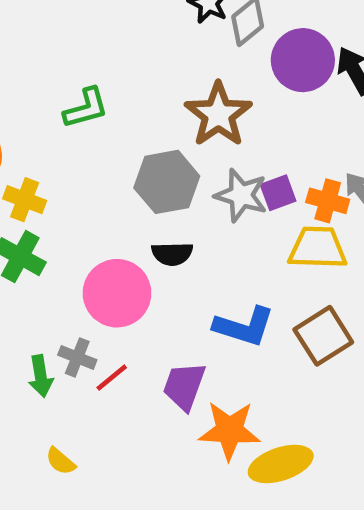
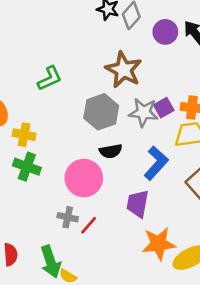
purple circle: (303, 60) -> (165, 32), size x0.7
blue L-shape: (244, 326) -> (156, 163), moved, turned -56
green arrow: (41, 376) -> (51, 262), moved, size x1.4
purple trapezoid: (184, 386) -> (138, 204), moved

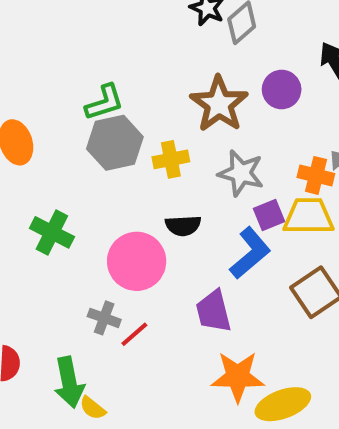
purple circle: (165, 32) -> (282, 89), moved
purple square: (164, 108) -> (269, 215), moved
gray hexagon: (101, 112) -> (115, 143), moved
yellow cross: (24, 135) -> (171, 159), moved, turned -30
purple trapezoid: (138, 204) -> (214, 311), turned -32

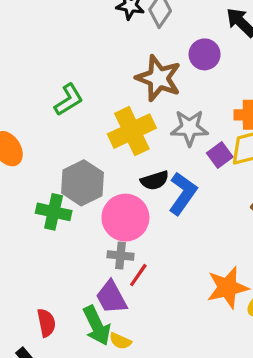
gray hexagon: (115, 143) -> (83, 183), moved
yellow cross: (171, 159) -> (132, 131), size x1.6
blue L-shape: (250, 253) -> (183, 193), moved
purple trapezoid: (214, 311) -> (111, 297), moved
gray cross: (104, 318) -> (121, 255), moved

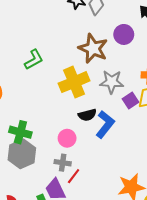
gray hexagon: (83, 183) -> (22, 154), moved
pink circle: (125, 218) -> (67, 138), size x0.6

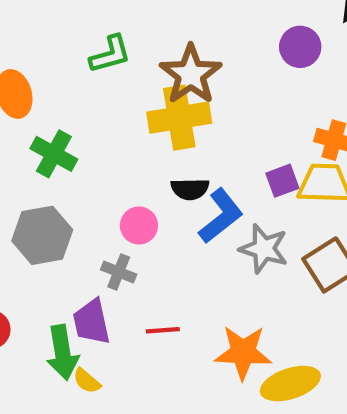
brown star: (93, 49) -> (191, 74), moved
gray star: (112, 82) -> (264, 249), moved
green cross: (20, 132) -> (54, 154), moved
red line: (74, 176) -> (163, 330), moved, turned 35

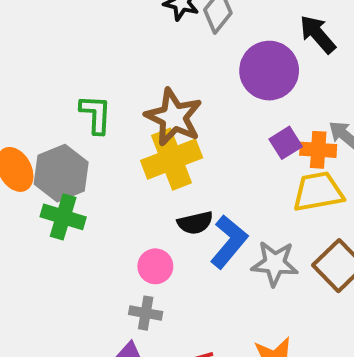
purple circle: (300, 47) -> (269, 71), size x1.5
green L-shape: (110, 54) -> (96, 114), turned -60
purple square: (282, 181) -> (286, 143), moved
gray hexagon: (42, 235) -> (61, 173), moved

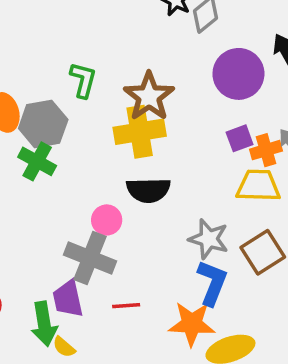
orange cross: (318, 150) -> (266, 150), turned -32
black semicircle: (195, 223) -> (148, 190), size x1.4
blue L-shape: (229, 242) -> (212, 283), moved, turned -30
gray cross: (146, 313) -> (90, 258), size x1.8

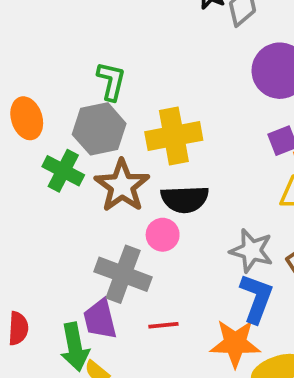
brown star: (149, 96) -> (122, 186), moved
gray hexagon: (43, 124) -> (99, 129), moved
pink circle: (107, 220) -> (163, 235), moved

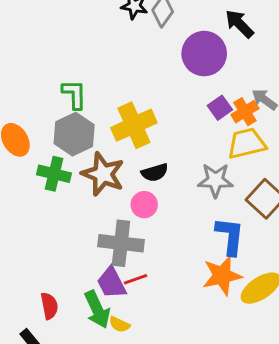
black semicircle: (185, 199) -> (155, 172), size x0.7
gray star: (251, 251) -> (215, 180), moved
red line: (163, 325) -> (135, 279), moved

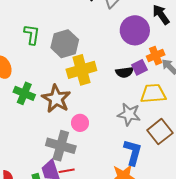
green L-shape: (74, 94) -> (32, 34), moved
orange cross: (245, 112) -> (156, 56), moved
gray hexagon: (74, 134) -> (65, 44), moved
black semicircle: (155, 172) -> (124, 72), moved

